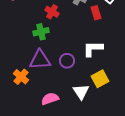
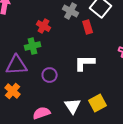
purple triangle: (40, 60) -> (17, 65), moved
purple circle: (67, 61) -> (50, 75), moved
yellow square: (100, 79) -> (98, 103), moved

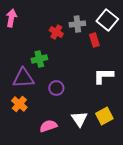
gray cross: (71, 11) -> (77, 24), turned -35
red cross: (44, 26) -> (56, 32), moved
white L-shape: (85, 63) -> (103, 76), moved

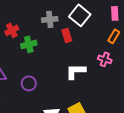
red cross: (56, 32) -> (12, 30), moved, turned 32
green cross: (39, 59) -> (29, 44), moved

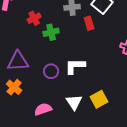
white L-shape: (76, 71) -> (75, 66), moved

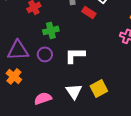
red rectangle: (89, 23) -> (89, 12), turned -40
green cross: (51, 32) -> (51, 30), moved
purple circle: (51, 71) -> (45, 54), moved

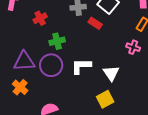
purple circle: (45, 54) -> (51, 65), size x1.5
white triangle: (74, 91) -> (111, 73), moved

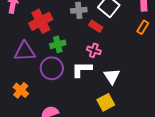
red cross: (40, 18) -> (41, 21), size x1.6
pink cross: (133, 47) -> (94, 50), moved
purple triangle: (24, 61) -> (25, 51), moved

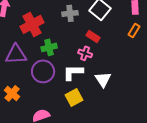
red rectangle: (96, 26) -> (93, 36), moved
yellow square: (106, 102) -> (74, 97), moved

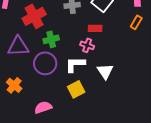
red rectangle: (93, 36) -> (95, 28), turned -32

